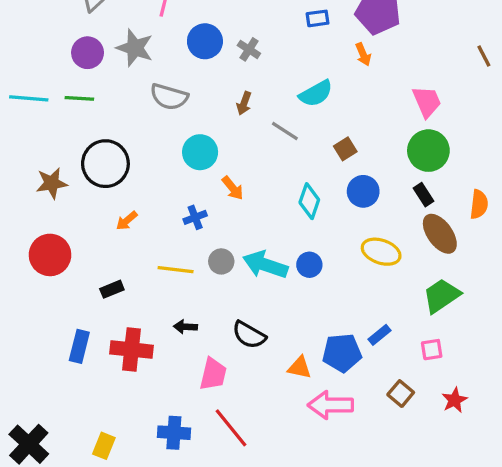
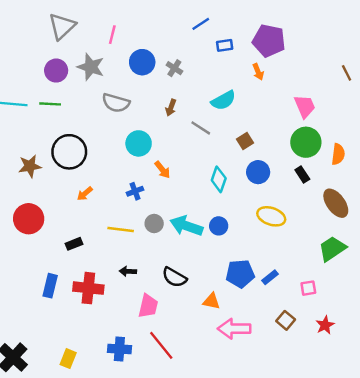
orange semicircle: (479, 204) -> (338, 154), moved
brown ellipse: (440, 234) -> (336, 203), moved
green trapezoid: (441, 296) -> (332, 249), moved
blue pentagon: (342, 353) -> (240, 274), moved

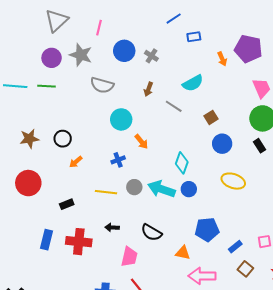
purple pentagon: (269, 41) -> (248, 49), moved
black circle: (69, 152) -> (63, 139), moved, size x0.6
cyan diamond: (219, 179) -> (182, 163), moved
blue rectangle: (270, 277) -> (235, 247), moved

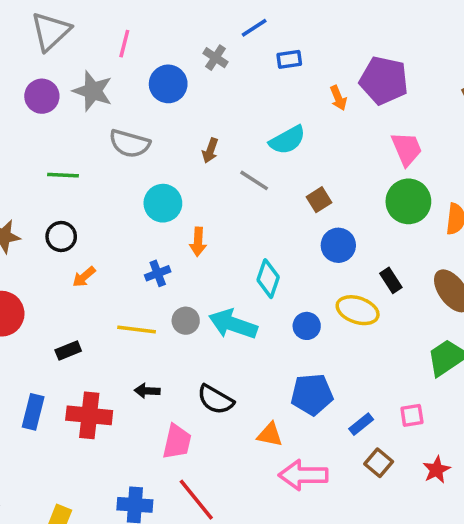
gray cross: (151, 56) -> (216, 58), moved
green line: (46, 86) -> (63, 175), moved
orange arrow: (141, 142) -> (198, 242), turned 42
black rectangle: (259, 146) -> (391, 280), moved
blue circle: (189, 189) -> (307, 326), moved

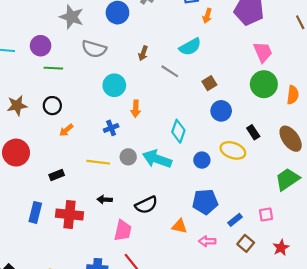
purple circle: (42, 96) -> (41, 46), moved
orange arrow: (338, 98) -> (207, 16), moved, turned 40
black semicircle: (216, 400) -> (146, 205), turned -55
pink arrow: (303, 475) -> (207, 241), moved, size x0.6

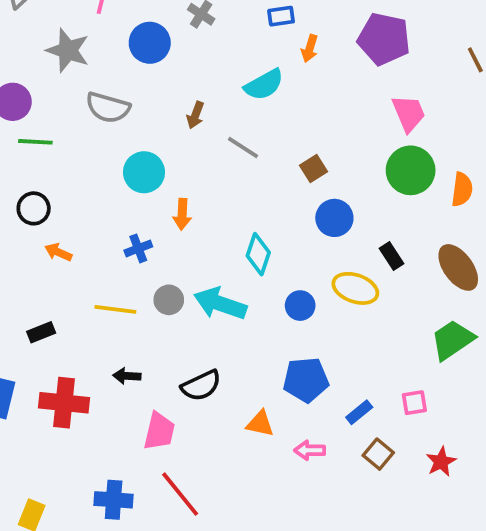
cyan semicircle: (190, 47) -> (264, 85), moved
orange arrow: (66, 130) -> (58, 252), turned 64

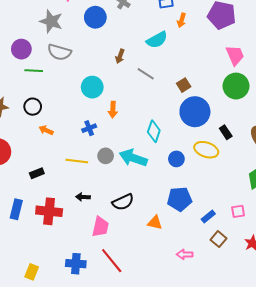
gray semicircle: (108, 108) -> (59, 52), moved
blue circle: (334, 218) -> (195, 112), size x1.5
pink arrow: (310, 450) -> (185, 254), moved

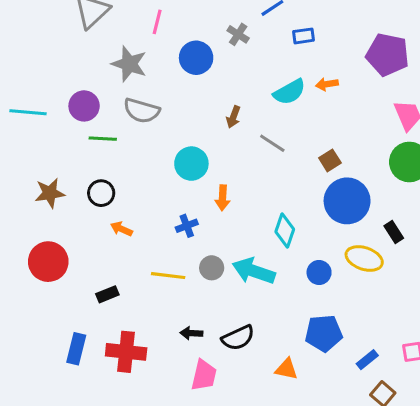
orange arrow: (182, 20) -> (327, 84), moved, turned 64
black arrow: (83, 197) -> (191, 333), moved

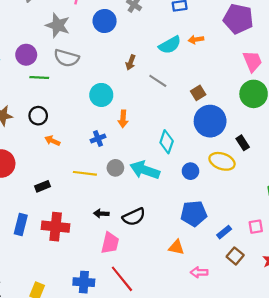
orange triangle: (286, 369) -> (176, 247), moved

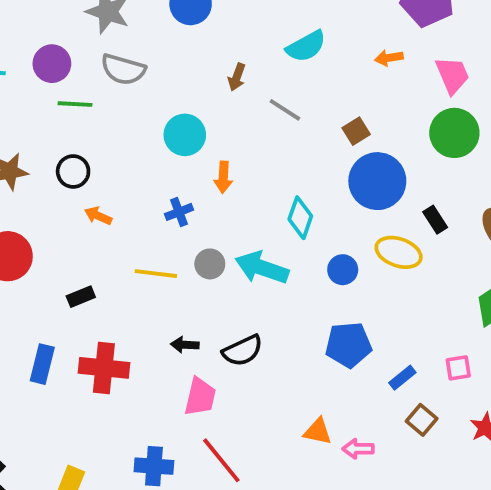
orange arrow: (196, 39) -> (389, 58), moved
orange triangle: (176, 247) -> (318, 431), moved

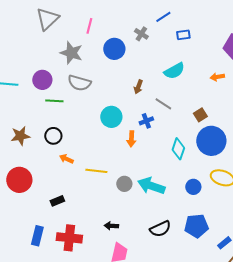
blue cross: (179, 212) -> (146, 121), moved
cyan diamond: (300, 218) -> (178, 149), moved
yellow line: (156, 274) -> (96, 171), moved
black semicircle: (243, 351) -> (160, 229), moved

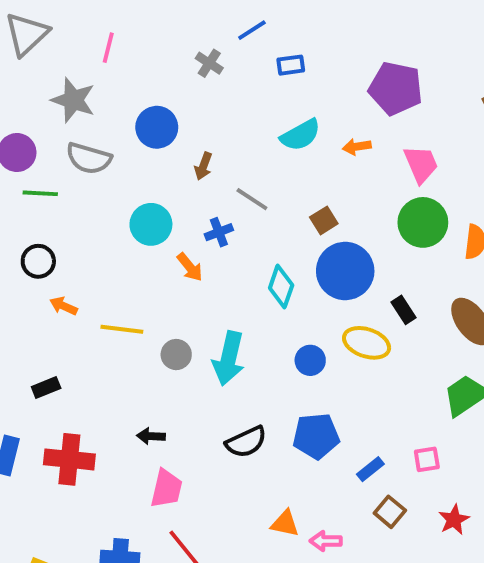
blue circle: (114, 49) -> (157, 127), moved
cyan semicircle: (174, 71) -> (301, 135), moved
orange arrow: (131, 139) -> (190, 267), turned -42
cyan arrow: (151, 186) -> (229, 358), turned -96

